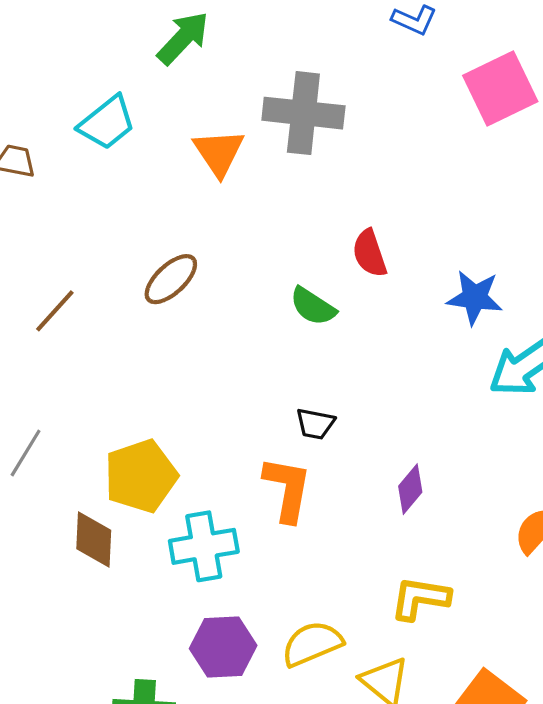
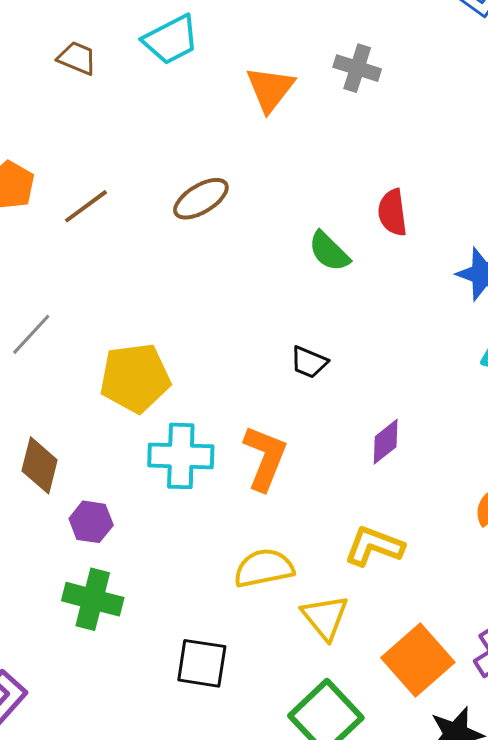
gray cross: (303, 113) -> (357, 68), size x0.6
orange L-shape: (287, 489) -> (265, 458), moved
brown diamond: (94, 539) -> (40, 465), moved
purple hexagon: (223, 647) -> (91, 522), moved, size x0.7

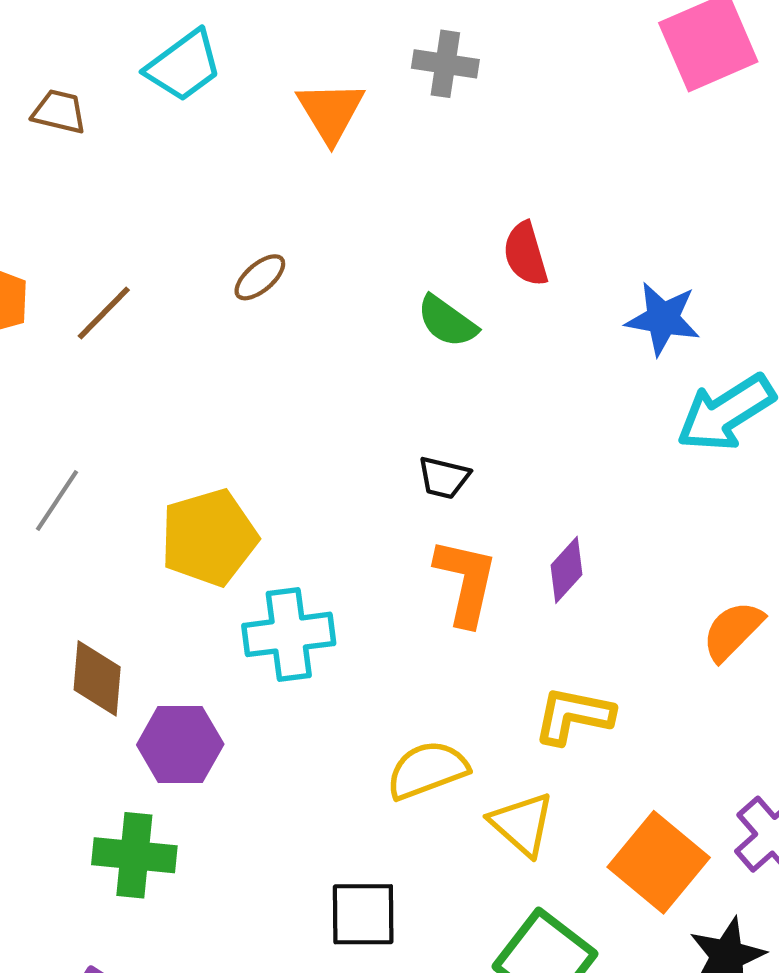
brown ellipse: (201, 199) -> (260, 277), size x0.7
orange L-shape: (265, 458) -> (466, 582), moved
purple hexagon: (91, 522) -> (180, 744), size x1.4
green cross: (93, 599) -> (134, 855), moved

